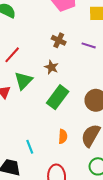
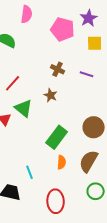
green triangle: (24, 81) -> (24, 108), turned -36
green rectangle: (58, 97) -> (57, 137), moved

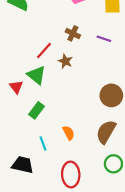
red line: (13, 83) -> (44, 51), moved
green rectangle: (57, 137) -> (37, 110), moved, size x0.7
orange semicircle: (62, 162) -> (69, 133), moved, turned -32

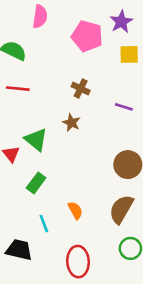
purple line: (104, 39) -> (124, 107), moved
red line: (44, 51) -> (18, 89), moved, turned 54

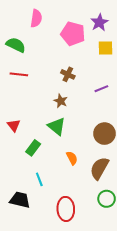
purple line: (124, 107) -> (101, 89), turned -40
green triangle: (36, 140) -> (57, 126), moved
orange semicircle: (75, 210) -> (72, 158), moved

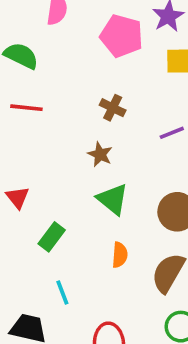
green triangle: (57, 126) -> (113, 199), moved
orange semicircle: (72, 158) -> (120, 255), turned 32

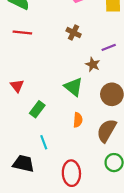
brown star: (100, 154) -> (93, 64), moved

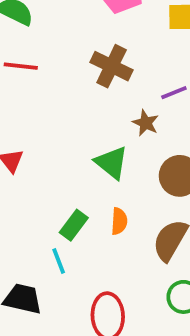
brown cross: (74, 32) -> (112, 66), size x1.5
green rectangle: (37, 109) -> (74, 225), moved

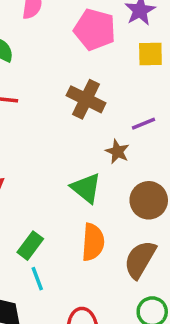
orange semicircle: (119, 221) -> (93, 242), size x1.5
green rectangle: (74, 225) -> (30, 246), moved

